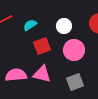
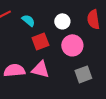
cyan semicircle: (30, 25) -> (28, 20), turned 72
gray square: (75, 82) -> (83, 74), moved

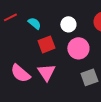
pink triangle: (40, 69) -> (46, 72), turned 42
pink semicircle: (14, 70) -> (20, 73), turned -135

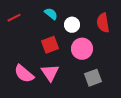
cyan semicircle: (34, 23) -> (51, 14), moved

